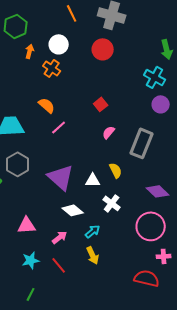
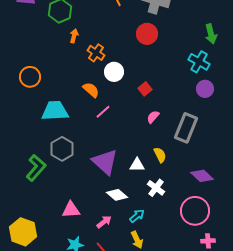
white circle: (59, 44) -> (114, 72), moved

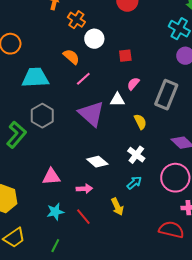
red square: (145, 89) -> (125, 56), turned 32
purple triangle: (105, 162) -> (91, 114), moved
white triangle: (137, 165) -> (117, 100), moved
cyan arrow: (137, 216) -> (134, 183), moved
pink arrow: (104, 222) -> (84, 189), turned 35

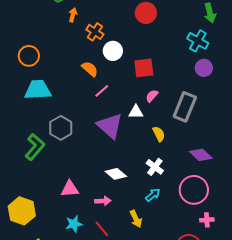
red square: (125, 56) -> (144, 68), size x1.5
cyan trapezoid: (35, 78) -> (38, 90), moved

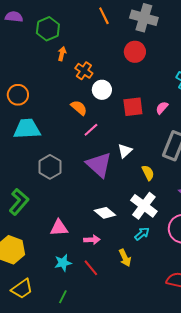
pink semicircle: (152, 96) -> (162, 108), moved
white triangle: (136, 112) -> (125, 151), turned -42
green L-shape: (35, 147) -> (19, 202), moved
white cross: (155, 167) -> (144, 206), size x1.5

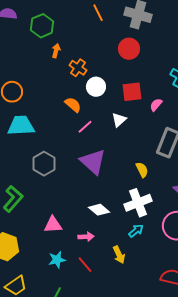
red square: (133, 107) -> (132, 92), moved
white triangle: (125, 151) -> (119, 120), moved
white cross: (144, 206) -> (138, 203), turned 32

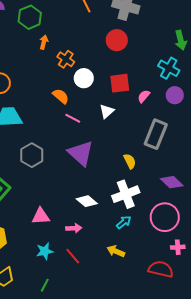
pink line: (85, 127) -> (73, 118), turned 70
yellow arrow: (119, 255) -> (116, 251), moved, turned 138

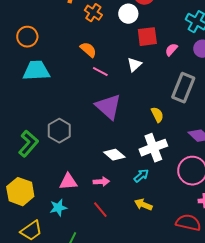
white circle: (84, 78) -> (128, 14), moved
gray hexagon: (32, 155) -> (59, 131), moved
pink triangle: (41, 216) -> (68, 182), moved
cyan arrow: (124, 222) -> (141, 176), moved
cyan star: (45, 251) -> (58, 208), moved

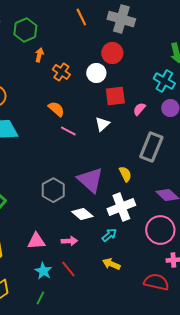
purple triangle: (108, 107) -> (90, 180), moved
gray hexagon: (59, 131) -> (53, 190), moved
cyan star: (58, 208) -> (43, 271), moved, turned -30

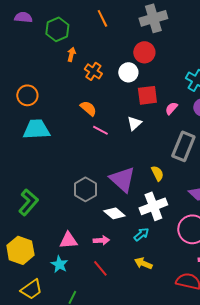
orange line: (81, 17) -> (102, 18), moved
gray cross: (121, 19) -> (153, 18), turned -32
cyan star: (43, 271) -> (59, 264), moved

